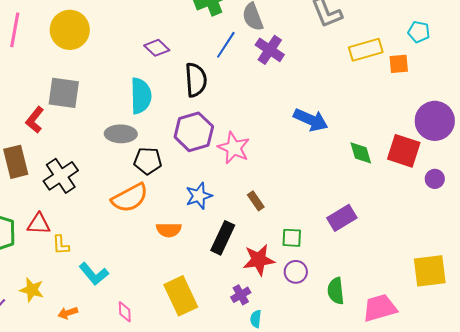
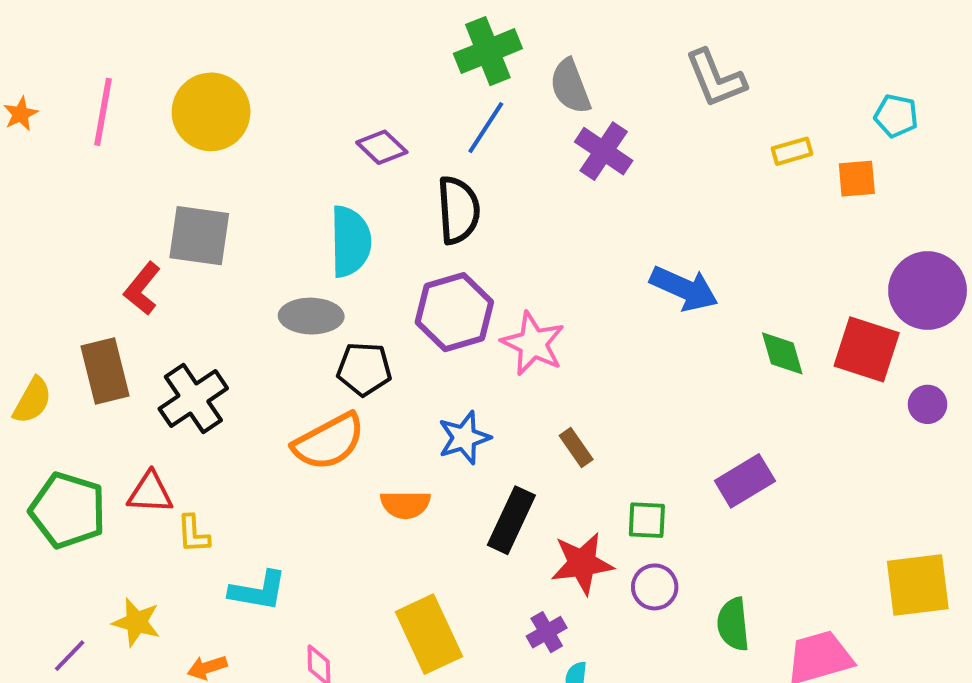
blue line: (226, 45) -> (486, 128), moved
yellow rectangle: (366, 50) -> (792, 151), size x0.6
cyan L-shape: (94, 274) -> (258, 591), turned -40

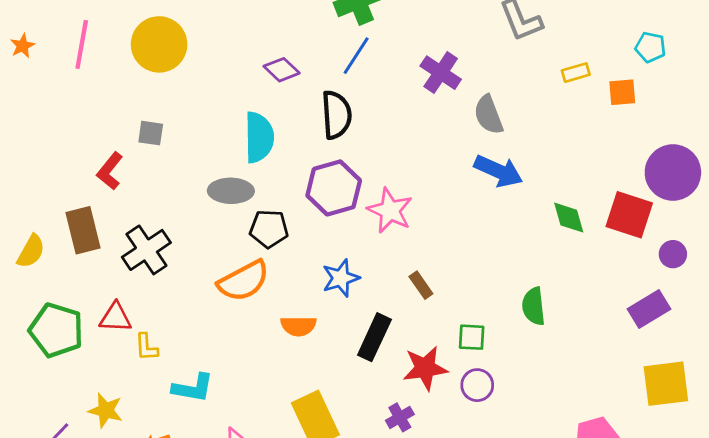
gray semicircle: (570, 86) -> (489, 115), moved
gray square: (199, 236) -> (151, 133), size x0.6
purple rectangle: (745, 481) -> (649, 309), moved
green semicircle: (733, 624) -> (534, 306), moved

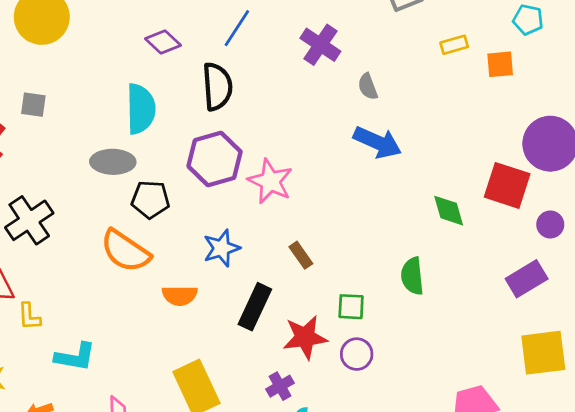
gray semicircle: (489, 115) -> (368, 87), size x0.7
green diamond: (569, 218) -> (449, 211), moved
orange semicircle: (244, 281) -> (125, 251), turned 62

